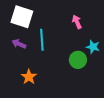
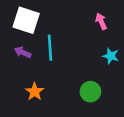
pink arrow: (77, 22) -> (101, 21), moved
green circle: (78, 60) -> (90, 92), moved

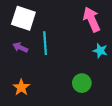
pink arrow: (101, 21) -> (92, 19), size x1.6
orange star: (35, 92) -> (21, 87), moved

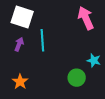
purple arrow: (20, 47) -> (19, 44), turned 88
cyan star: (100, 51) -> (94, 60), moved

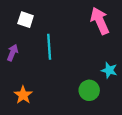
white square: (22, 17) -> (26, 20), size x0.6
purple arrow: (19, 44) -> (13, 53), moved

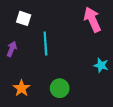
green circle: (89, 90) -> (60, 88), moved

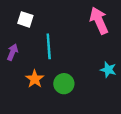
orange star: (22, 88) -> (35, 79), moved
green circle: (60, 88) -> (64, 84), moved

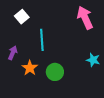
white square: (25, 19) -> (22, 17), turned 32
purple arrow: (12, 52) -> (13, 53), moved

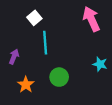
white square: (22, 17) -> (34, 18), moved
orange star: (30, 68) -> (26, 85), moved

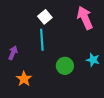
white square: (34, 18) -> (45, 17), moved
green circle: (59, 77) -> (65, 66), moved

